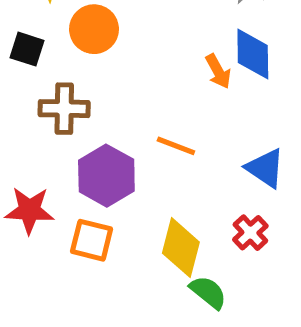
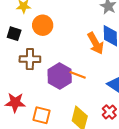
orange arrow: (218, 71) -> (96, 43), size x1.5
purple hexagon: (106, 176) -> (60, 76), moved

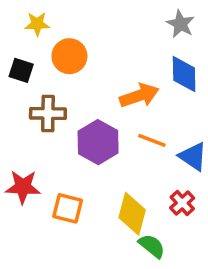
orange arrow: (96, 43) -> (139, 96), moved, turned -80
orange line: (78, 75) -> (152, 140), moved

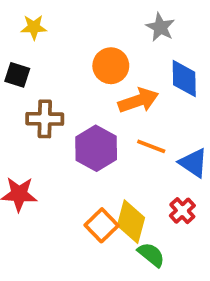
gray star: (180, 24) -> (160, 27), moved
orange circle: (69, 56) -> (111, 66), moved
orange square: (68, 208) -> (102, 225), moved, turned 32

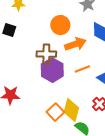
brown cross: (45, 119) -> (46, 54), moved
orange line: (151, 146) -> (82, 69), turned -42

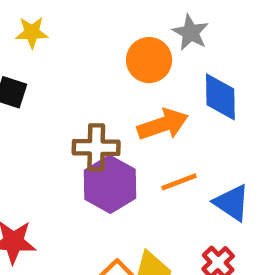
orange circle: (60, 25) -> (149, 60), moved

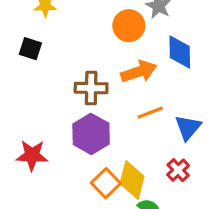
purple hexagon: (110, 184) -> (91, 134), moved
blue triangle: (232, 203) -> (188, 127), turned 36

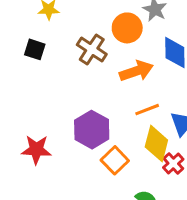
brown cross: (91, 88) -> (92, 49), moved, turned 32
yellow diamond: (132, 180) -> (156, 143), moved
orange square: (106, 183) -> (115, 160), moved

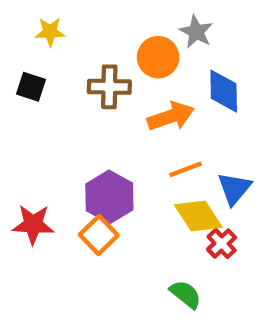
brown cross: (92, 49) -> (109, 87), turned -32
yellow diamond: (156, 143) -> (198, 216), turned -48
orange square: (115, 160) -> (99, 235), moved

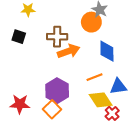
orange circle: (158, 57) -> (91, 22), moved
blue diamond: (224, 91) -> (107, 51), moved
orange arrow: (171, 116) -> (69, 51), moved
blue triangle: (234, 188) -> (118, 86), turned 42

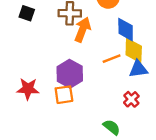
orange arrow: (69, 51) -> (83, 30), turned -50
yellow diamond: (101, 100) -> (134, 50), moved, turned 35
orange square: (52, 109) -> (64, 95), turned 36

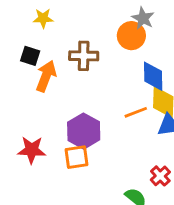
orange arrow: (83, 30) -> (46, 76), moved
red cross: (131, 99) -> (160, 176), moved

